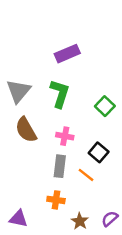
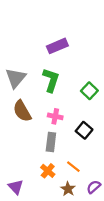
orange line: (86, 175) -> (73, 167), moved
orange cross: (56, 200) -> (48, 171), turned 32
purple triangle: (18, 219) -> (16, 187), turned 35

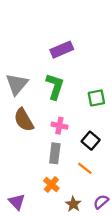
green square: (89, 91) -> (96, 98), turned 35
orange line: (73, 167) -> (85, 168), moved

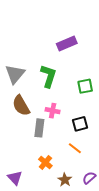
purple rectangle: (62, 50) -> (67, 43), moved
black square: (91, 141) -> (80, 124), turned 35
gray rectangle: (55, 153) -> (39, 128), moved

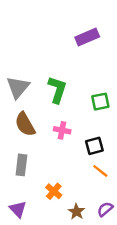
purple rectangle: (67, 43) -> (87, 37), moved
gray rectangle: (39, 128) -> (21, 165), moved
orange line: (75, 148) -> (100, 171), moved

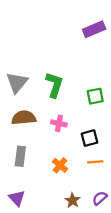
purple rectangle: (87, 37) -> (94, 29), moved
brown semicircle: (25, 124) -> (24, 118), turned 115
orange line: (100, 171) -> (95, 162), turned -42
orange cross: (54, 191) -> (60, 165), moved

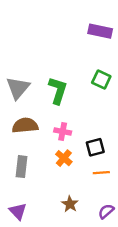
purple rectangle: (94, 29) -> (100, 31), turned 35
green square: (95, 96) -> (101, 79), moved, turned 36
orange cross: (60, 165) -> (64, 158), moved
brown star: (73, 200) -> (70, 204), moved

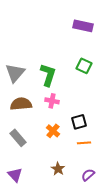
pink cross: (63, 131) -> (52, 101), moved
gray rectangle: (21, 167) -> (18, 138), turned -48

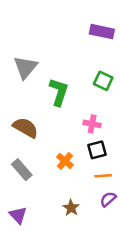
gray triangle: (15, 73) -> (25, 67), moved
pink cross: (52, 101) -> (92, 124), moved
brown semicircle: (21, 104) -> (25, 128), turned 35
purple semicircle: (88, 175) -> (108, 199), moved

